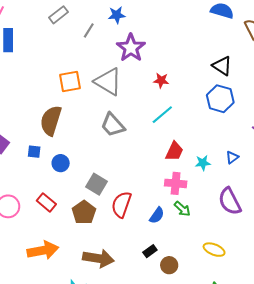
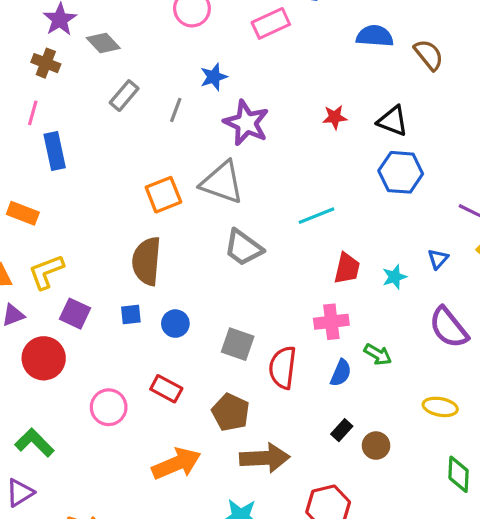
red star: (161, 80) -> (335, 117), moved
cyan line: (162, 115) -> (317, 216), turned 30
pink cross: (176, 183) -> (331, 322), moved
brown pentagon: (84, 212) -> (231, 412), moved

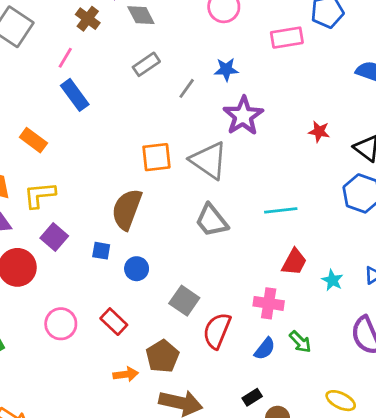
blue rectangle: (55, 151) -> (75, 95), turned -40
cyan star: (395, 277) -> (332, 280), turned 30
orange arrow: (176, 464) -> (126, 374), moved, size x0.6

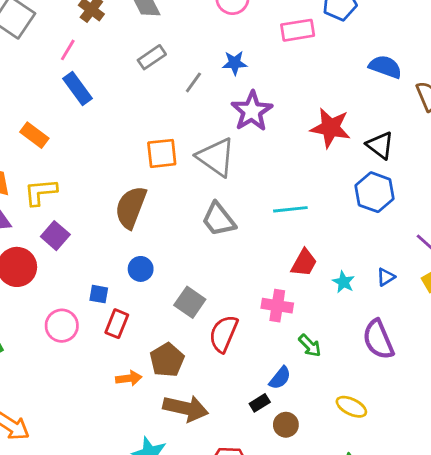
red star: (319, 132) -> (330, 128), size x1.8
blue square: (101, 251) -> (99, 294), moved
red rectangle: (114, 322) -> (117, 324), turned 68
blue semicircle: (265, 349) -> (280, 378), moved

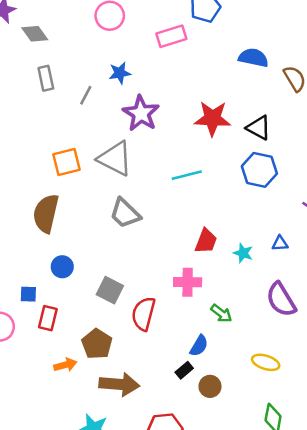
gray rectangle: (152, 57) -> (46, 78), turned -60
cyan line: (290, 209) -> (187, 175), moved
blue triangle: (386, 277) -> (280, 243), turned 36

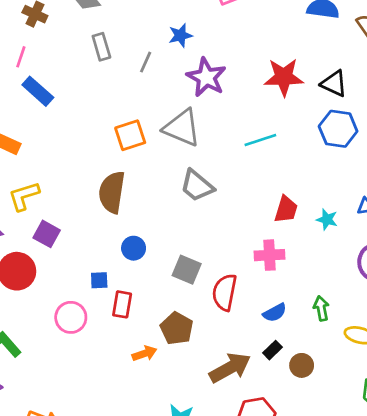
green arrow: (221, 313) -> (321, 308), moved, turned -135
blue semicircle: (199, 346) -> (275, 313), moved, turned 35
brown arrow: (119, 384) -> (230, 368), moved, turned -30

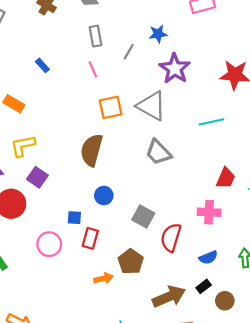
pink line: (21, 57) -> (93, 69), moved, turned -49
blue rectangle: (38, 91) -> (42, 65), size x0.6

